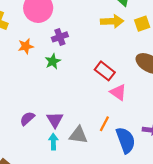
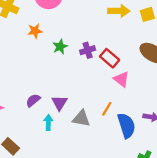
purple cross: (60, 37) -> (88, 50), moved
cyan arrow: (53, 142) -> (48, 122), moved

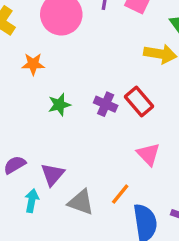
green star: (60, 47) -> (59, 105), moved
purple cross: (88, 50) -> (106, 104), turned 32
red rectangle: (110, 58) -> (139, 102), moved

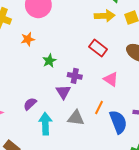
purple cross: (106, 104) -> (75, 76), moved
purple triangle: (53, 174) -> (63, 92), moved
cyan arrow: (32, 201) -> (45, 124), size x1.5

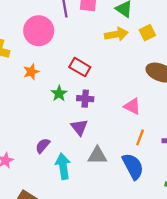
red rectangle: (98, 48) -> (80, 67), moved
purple cross: (75, 76) -> (85, 99), moved
orange line: (99, 108) -> (140, 137), moved
blue semicircle: (118, 122) -> (133, 166), moved

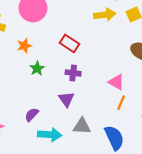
green star: (59, 93) -> (37, 68), moved
orange line: (140, 137) -> (121, 103), moved
cyan arrow: (63, 166) -> (50, 135), turned 100

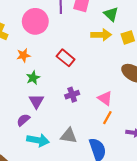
purple cross: (73, 73) -> (72, 95), moved, turned -32
purple triangle: (66, 99) -> (36, 101), moved

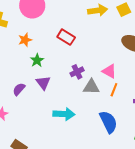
purple semicircle: (23, 120) -> (19, 89), moved
gray triangle: (69, 136) -> (91, 87), moved
cyan arrow: (38, 140) -> (64, 114), moved

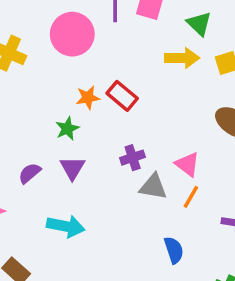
orange star: (25, 40) -> (88, 98), moved
cyan arrow: (64, 114) -> (66, 226), moved
blue semicircle: (108, 122) -> (174, 250), size x0.7

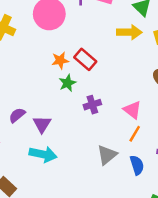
green star: (67, 128) -> (67, 83), moved
purple triangle: (72, 168) -> (42, 124), moved
gray triangle: (153, 187) -> (107, 155), moved, turned -50
blue semicircle: (174, 250) -> (137, 165), moved

